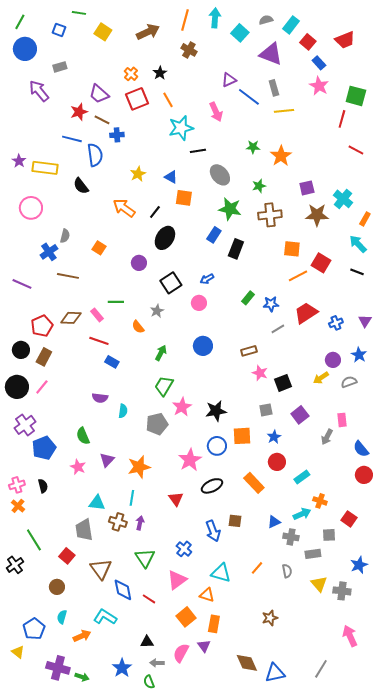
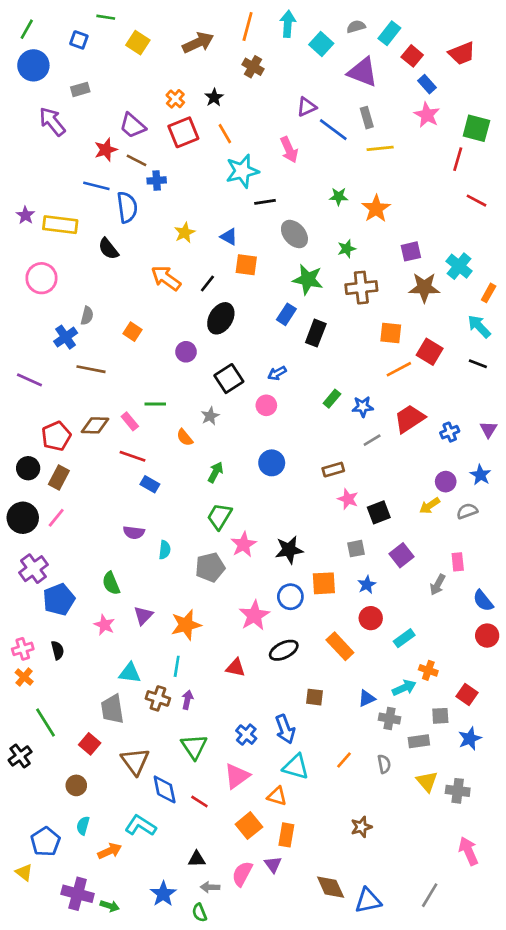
red triangle: (176, 499) -> (236, 668), turned -42
blue arrow: (213, 531) -> (285, 729), moved
blue star: (359, 565) -> (470, 739), moved

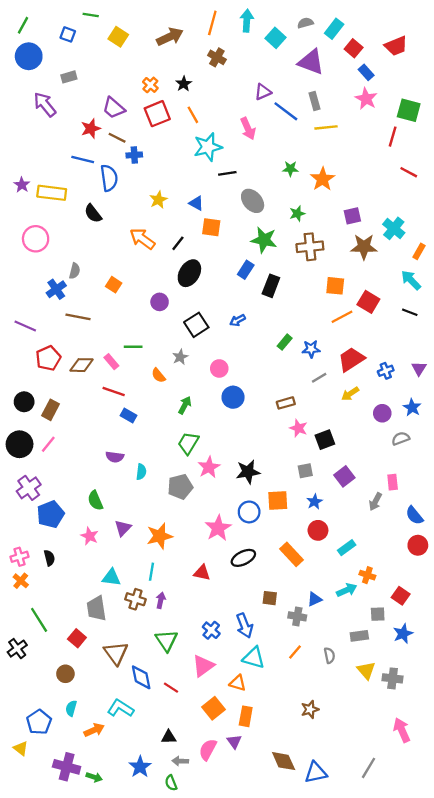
pink circle: (266, 405) -> (219, 368), moved
red pentagon: (56, 436) -> (48, 358), moved
yellow arrow: (430, 506) -> (350, 394), moved
gray cross: (389, 719) -> (297, 616), moved

